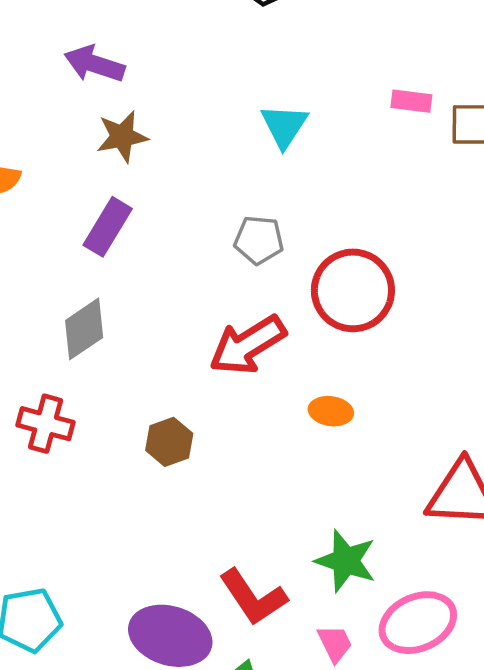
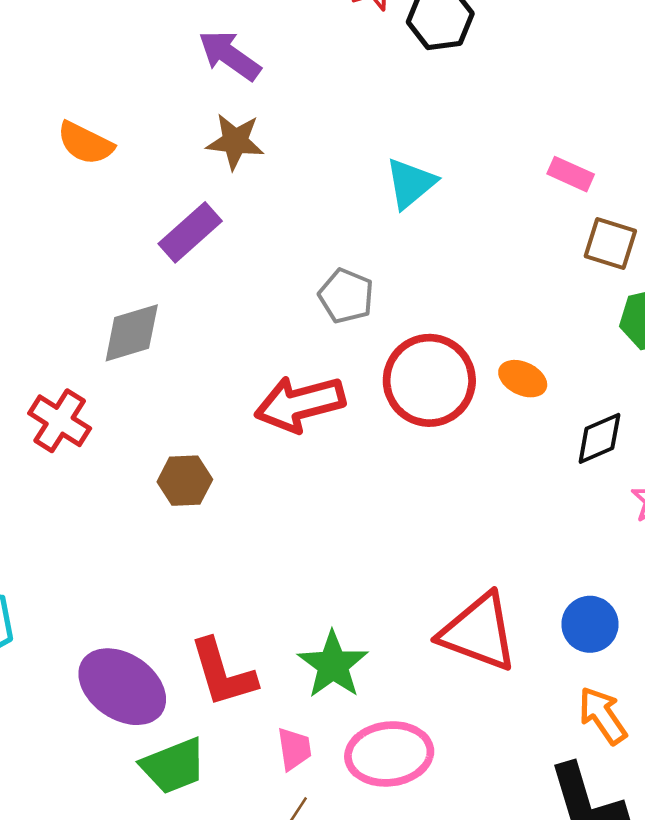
pink rectangle: (411, 101) -> (571, 174), moved
orange ellipse: (331, 411) -> (523, 379), moved

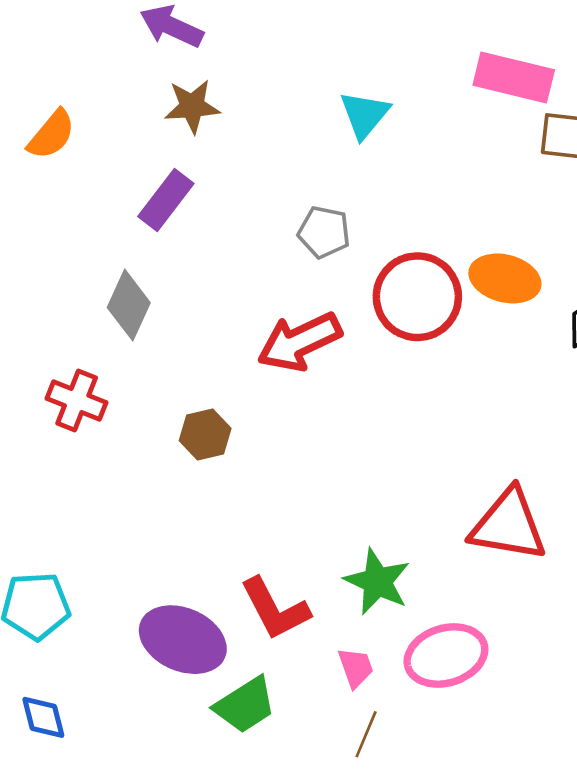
orange semicircle: (85, 143) -> (51, 135), turned -66
pink rectangle: (571, 174) -> (514, 77), size x1.8
gray diamond: (132, 333) -> (129, 305), turned -38
orange ellipse: (523, 379) -> (505, 278), size x1.5

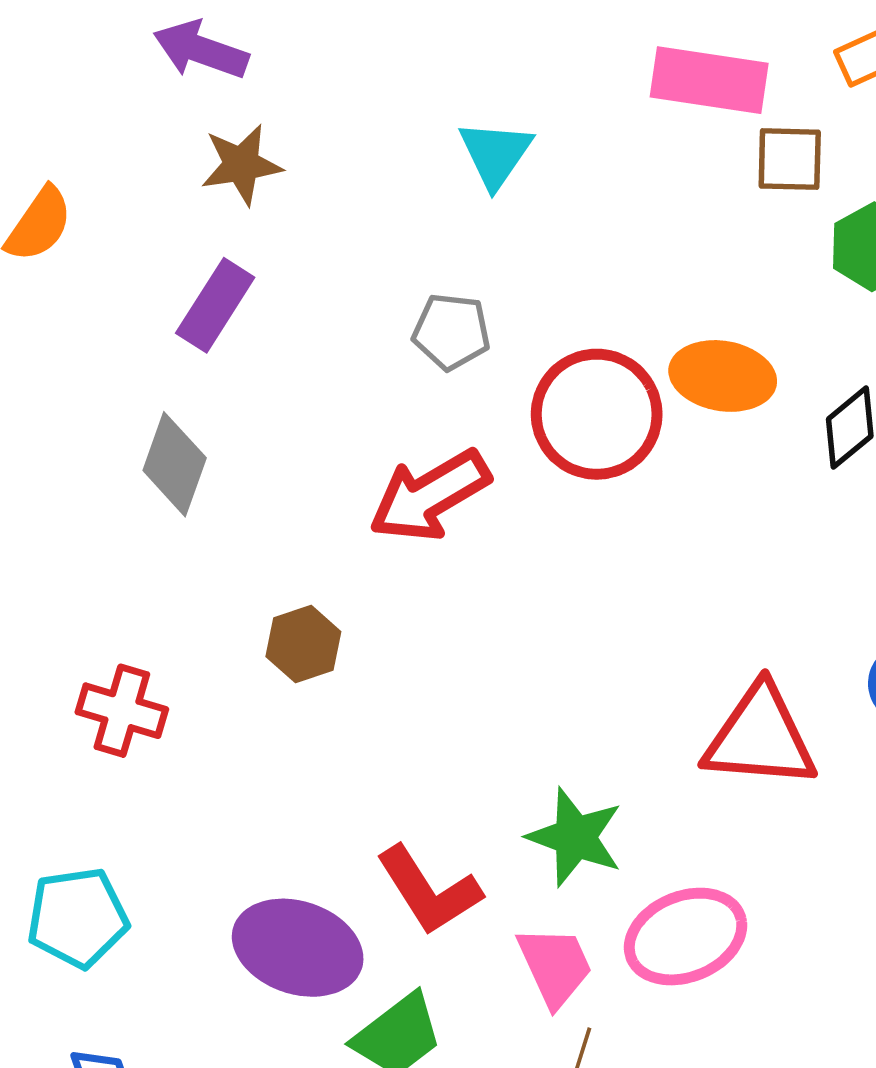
red cross: (77, 400) -> (122, 711), moved
pink trapezoid: (356, 668) -> (555, 966), size x1.4

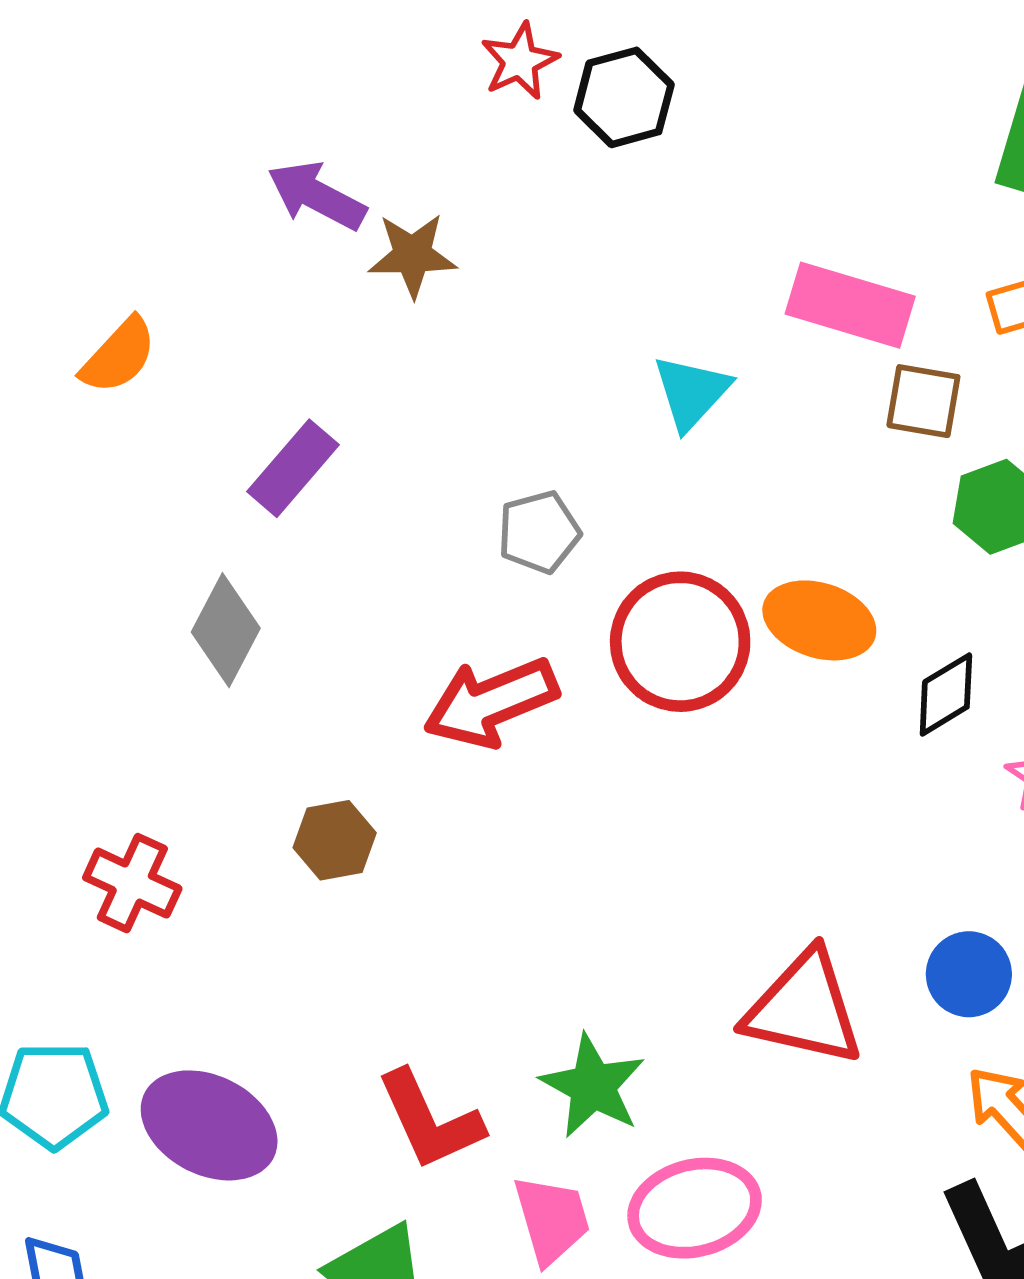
cyan triangle: (495, 154) -> (691, 392), moved
brown star: (241, 165) -> (412, 255), moved
gray pentagon: (451, 332) -> (539, 532), turned -30
purple ellipse: (298, 948) -> (209, 1125), moved

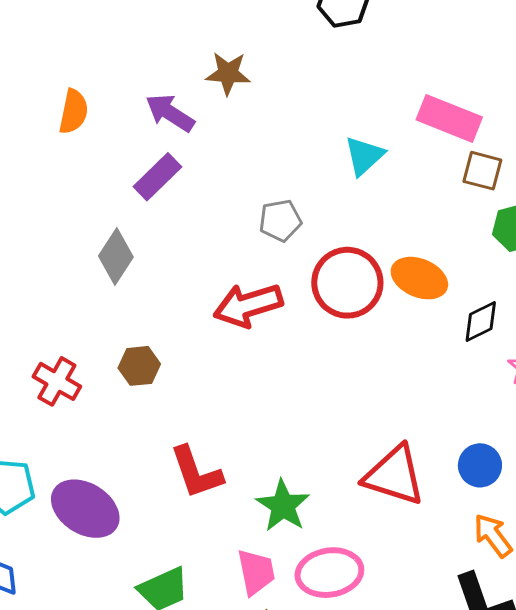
purple arrow: (317, 196) -> (170, 113), moved
orange semicircle: (119, 356) -> (73, 112), turned -36
brown hexagon: (335, 840) -> (139, 366), moved
red L-shape: (430, 1120) -> (196, 472), moved

